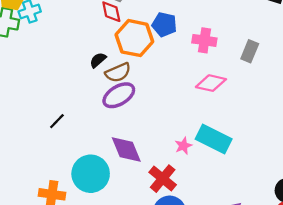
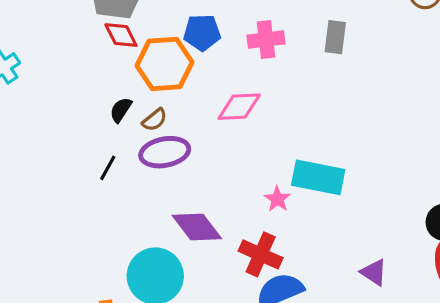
brown semicircle: (118, 73) -> (155, 120), size x0.7
pink diamond: (211, 83) -> (239, 107), moved
purple ellipse: (119, 95) -> (165, 152), turned 36
black line: (57, 121) -> (108, 168), moved

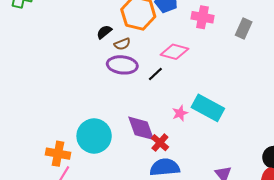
black line: (108, 168) -> (155, 74), moved
purple diamond: (197, 227) -> (141, 128), moved
red cross: (261, 254) -> (160, 143), size x0.7

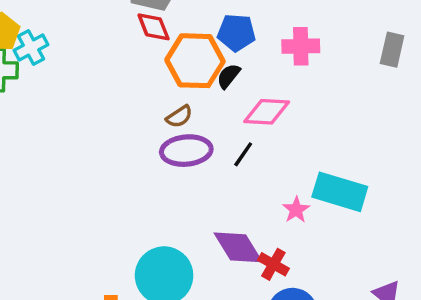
gray rectangle: (244, 29) -> (392, 50), moved
black semicircle: (104, 32) -> (229, 76), moved

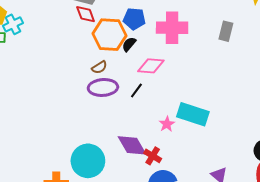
pink cross: (301, 46) -> (172, 28), size x1.4

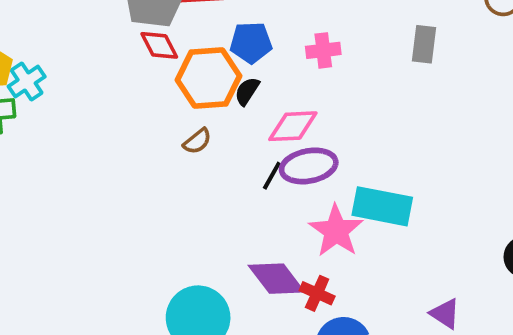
pink cross: (172, 28) -> (323, 50), size x0.6
purple ellipse: (103, 87) -> (309, 166), moved
pink star: (167, 124) -> (336, 231), size x1.8

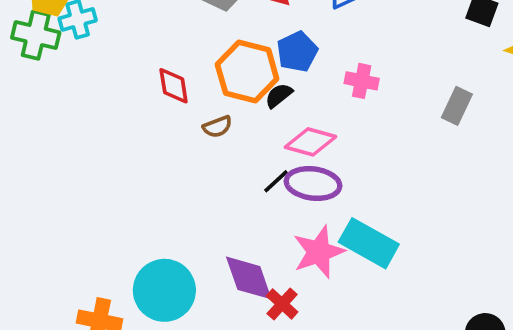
blue pentagon: (251, 43) -> (297, 52), turned 30
red diamond: (159, 45) -> (174, 86), moved

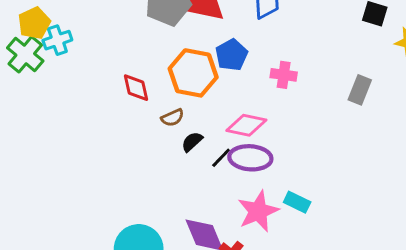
green cross: (36, 35) -> (25, 54), turned 30
black semicircle: (279, 95) -> (192, 142), moved
cyan rectangle: (369, 243) -> (297, 202), size x0.6

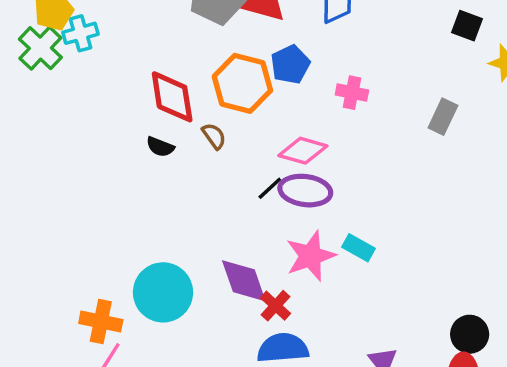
red diamond: (136, 88) -> (172, 97), size x1.5
brown semicircle: (172, 118) -> (214, 136), turned -105
black semicircle: (192, 142) -> (160, 147), moved, turned -120

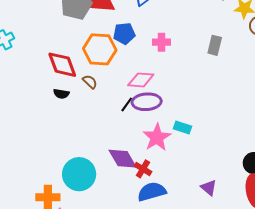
blue pentagon: (290, 64) -> (124, 34), turned 30

